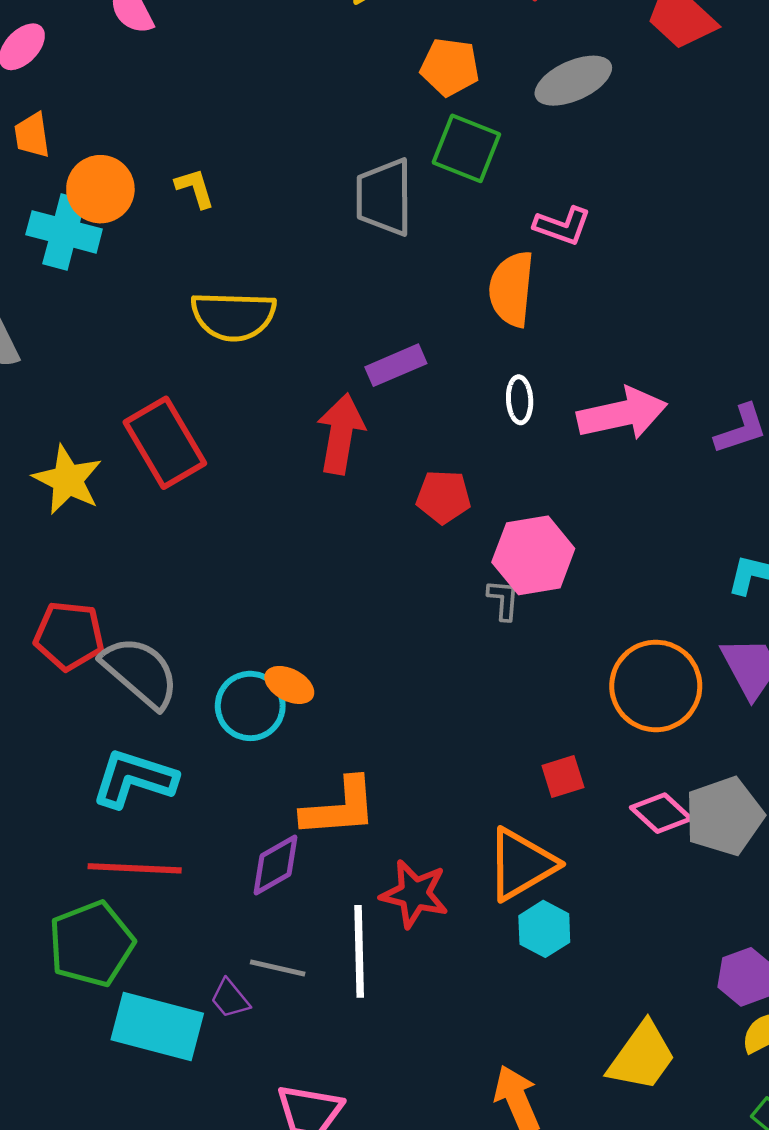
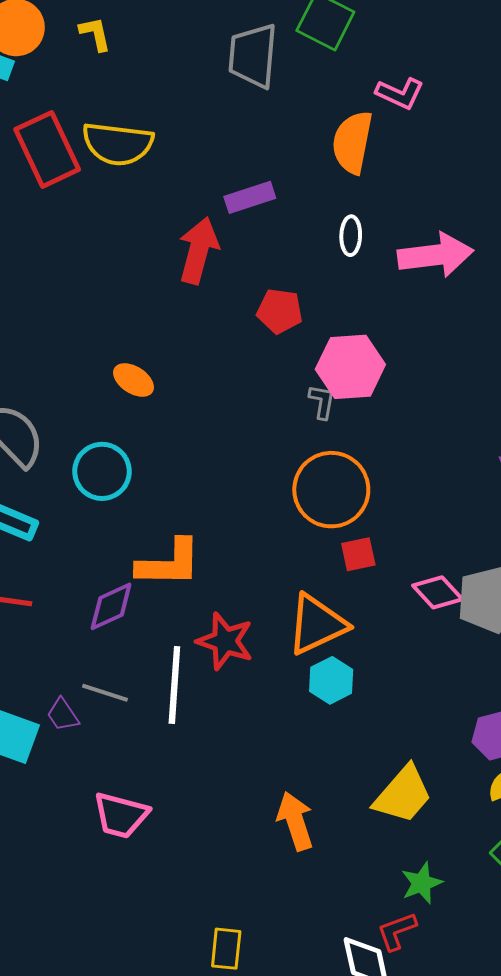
red rectangle: (165, 443) -> (47, 149), moved
orange ellipse: (289, 685) -> (134, 380), moved
orange circle: (656, 686) -> (331, 490), moved

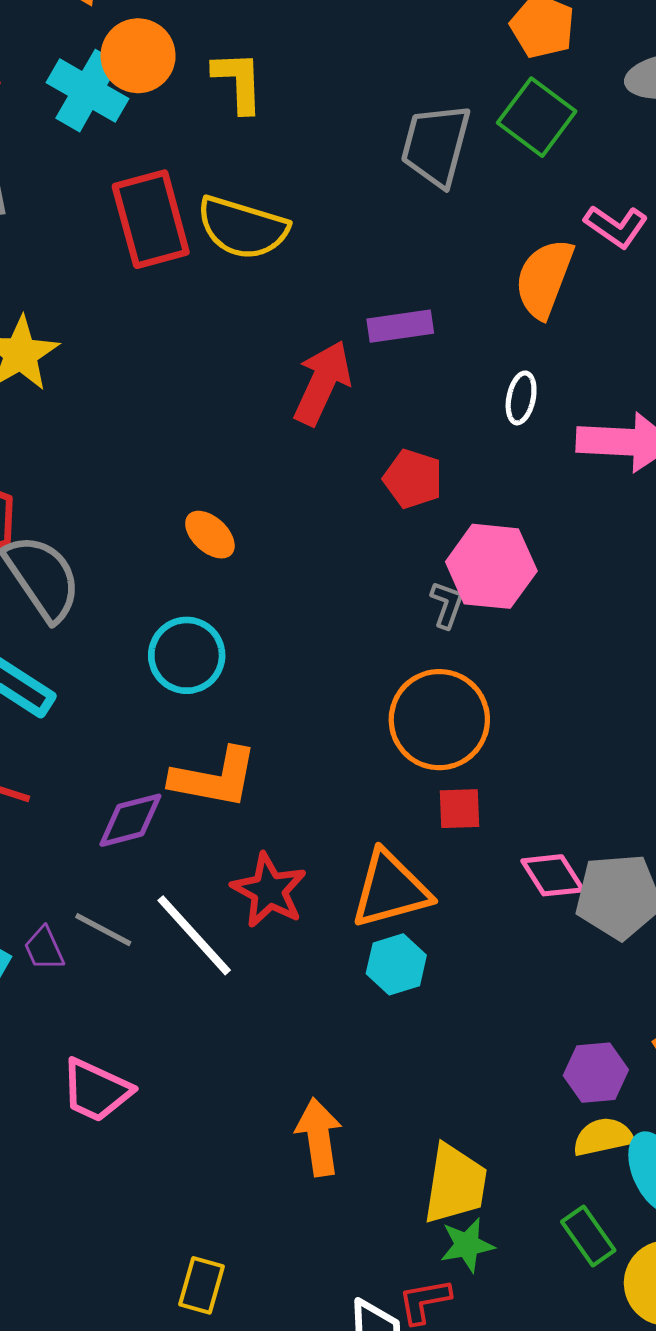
yellow L-shape: (95, 34) -> (238, 82), size x1.4
cyan circle: (102, 471) -> (187, 655), moved
white line: (174, 685) -> (194, 935), turned -56
yellow trapezoid: (403, 795) -> (455, 1184), moved, turned -42

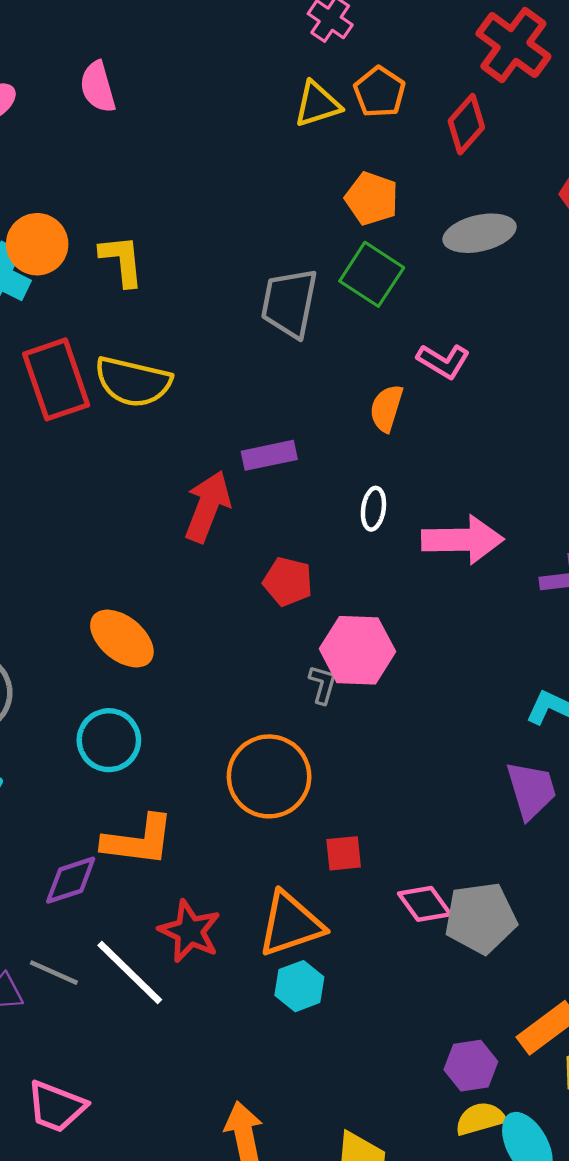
orange semicircle: (544, 278) -> (386, 408), size x0.7
orange ellipse: (210, 535) -> (122, 639), size x1.5
orange circle: (439, 720) -> (269, 776), moved

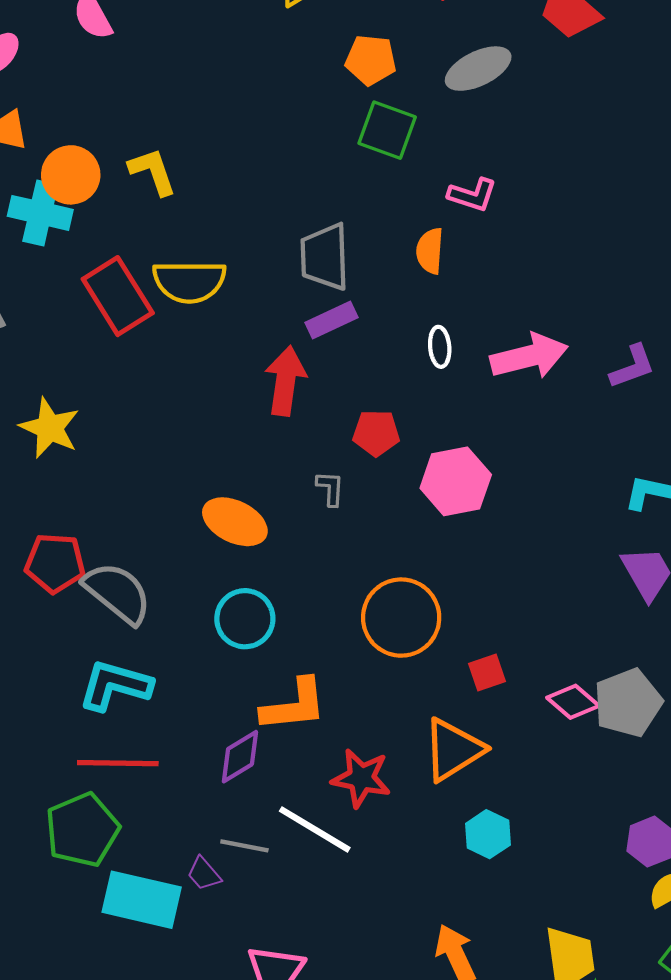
gray trapezoid: (289, 303) -> (325, 257), moved
gray L-shape: (323, 684) -> (330, 488), moved
cyan hexagon: (299, 986) -> (488, 834), moved

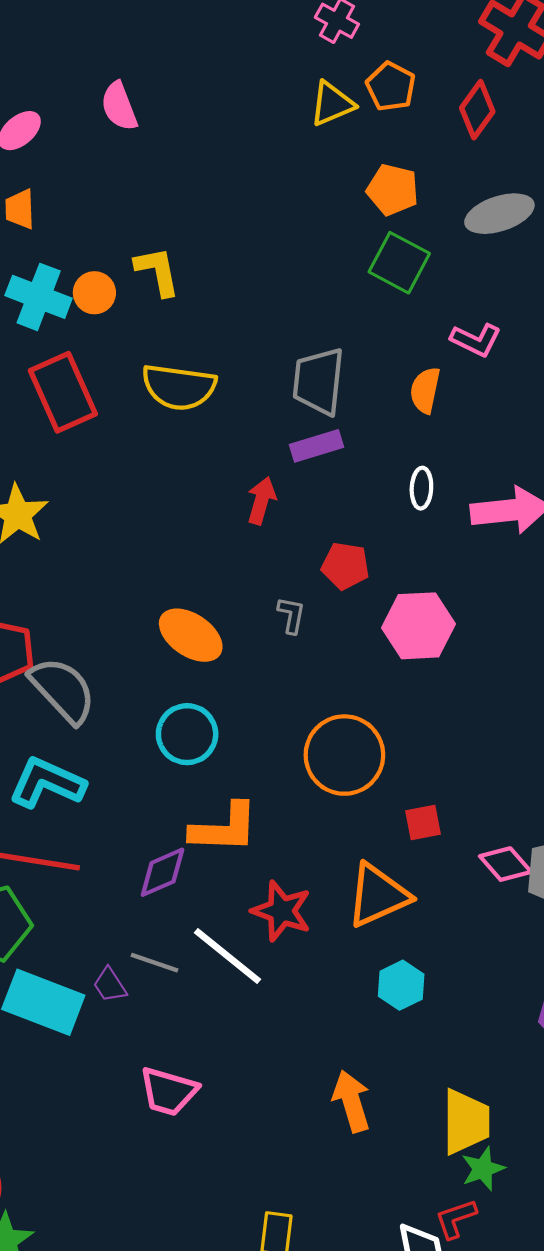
orange circle: (71, 175) -> (94, 293), moved, size x0.7
red rectangle: (118, 296) -> (63, 392), moved
red arrow: (285, 381) -> (261, 501), size x0.7

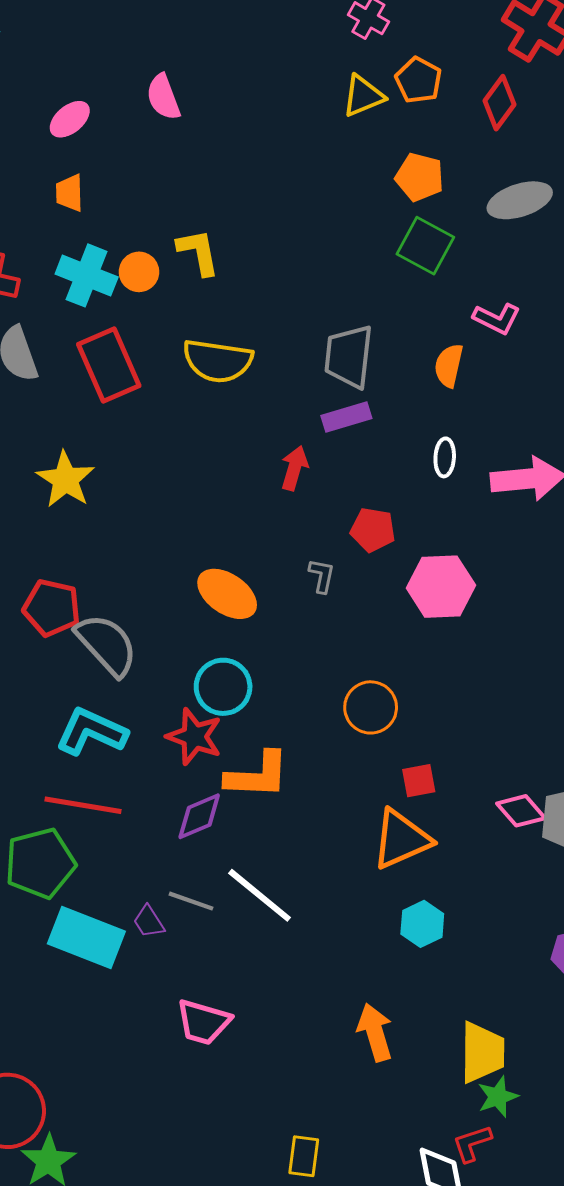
orange circle: (344, 755) -> (371, 707), size x0.7
red square: (423, 822) -> (419, 781), moved
red star: (282, 911) -> (194, 737), moved

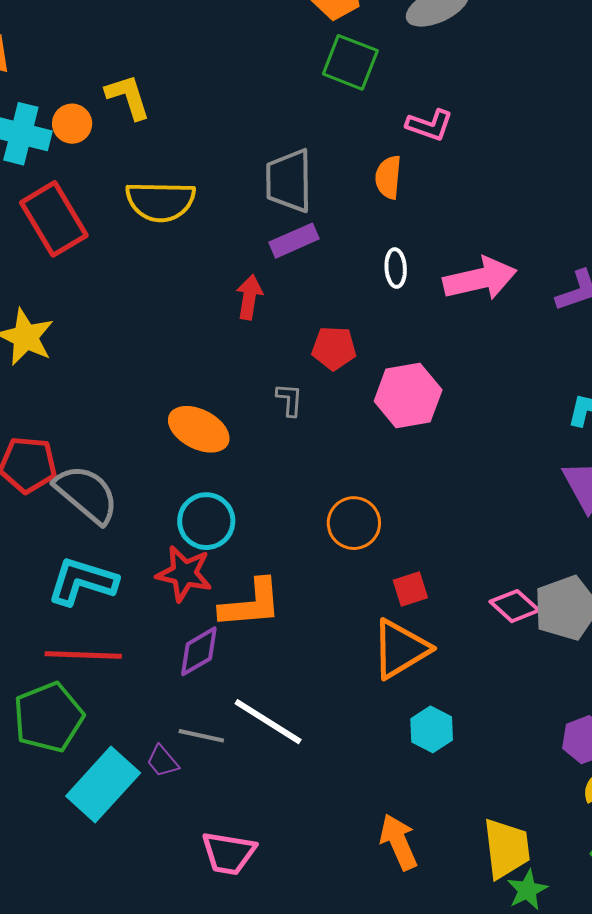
cyan rectangle: (86, 937) -> (103, 785), turned -62

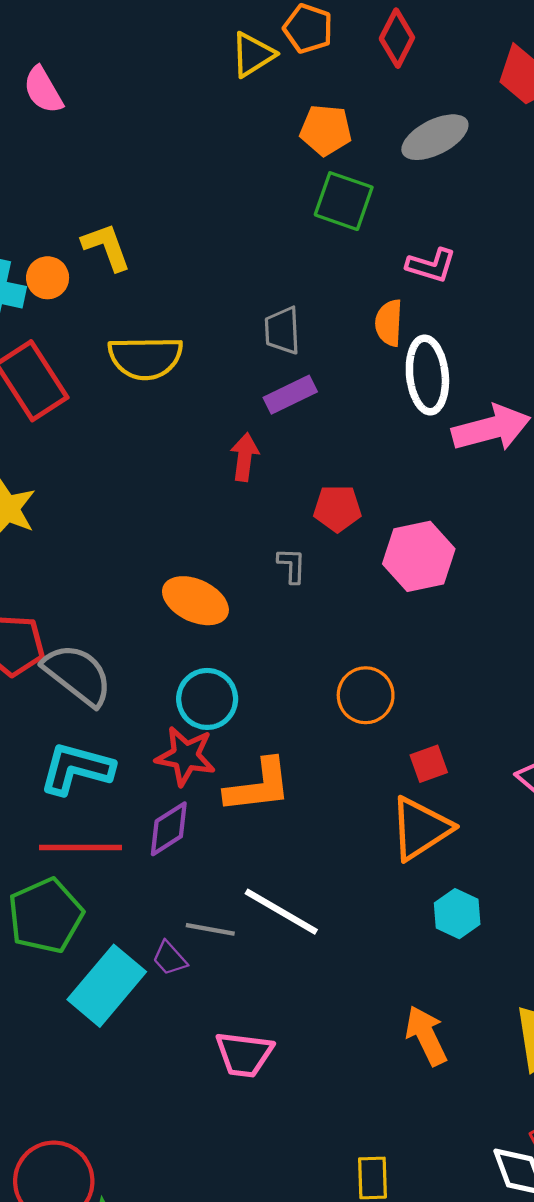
gray trapezoid: (289, 181) -> (282, 331), size x0.7
white ellipse: (396, 268) -> (427, 375), moved, size x1.8
purple diamond: (199, 651) -> (169, 829), moved

